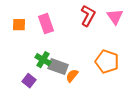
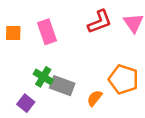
red L-shape: (88, 16) -> (100, 22), turned 40
orange semicircle: (72, 76) -> (95, 98), moved

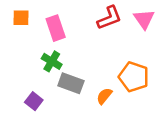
orange square: (13, 33) -> (21, 18), moved
green cross: (43, 77) -> (52, 61), moved

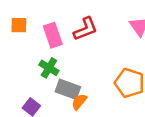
red L-shape: (109, 18) -> (85, 29), moved
orange semicircle: (104, 96) -> (79, 102), moved

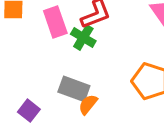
green cross: (49, 68) -> (83, 38), moved

